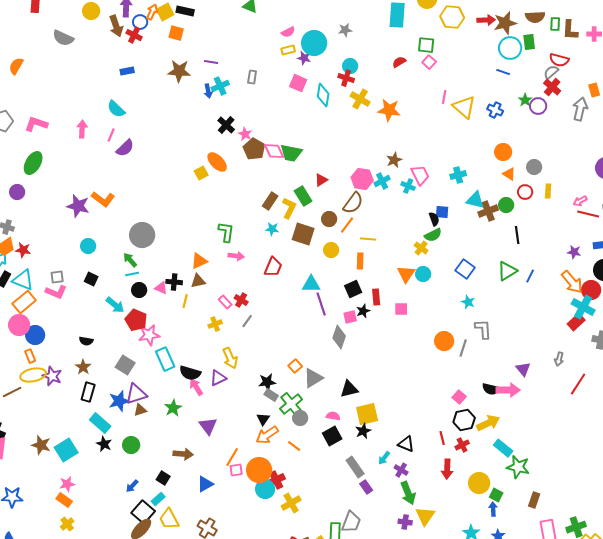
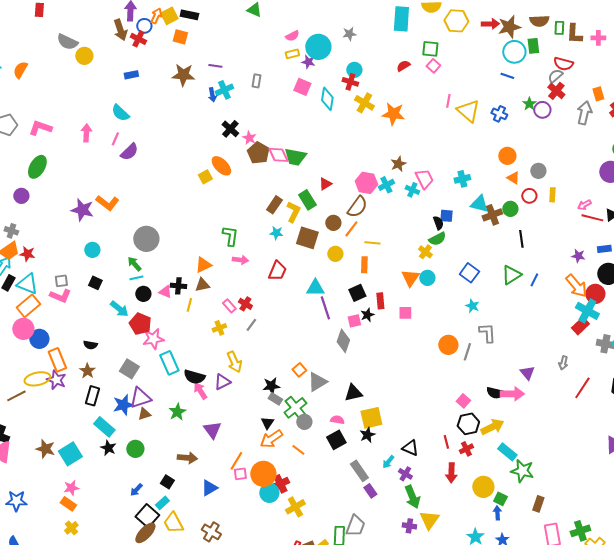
yellow circle: (91, 11) -> (84, 56), moved
orange rectangle: (30, 356) -> (57, 360), moved, size x1.6

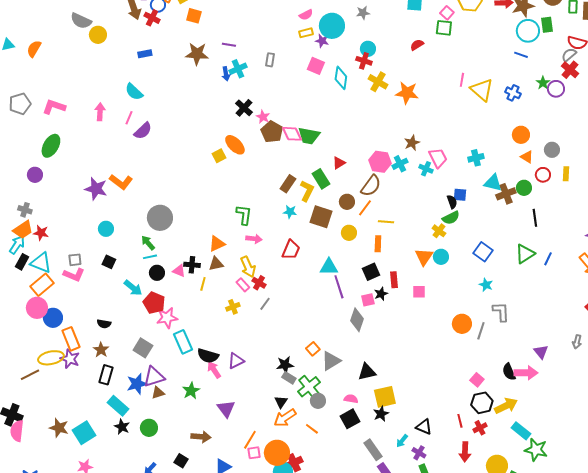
pink square: (433, 66) -> (447, 13), moved
yellow arrow: (234, 362) -> (248, 267), moved
black semicircle: (495, 393) -> (509, 372), turned 54

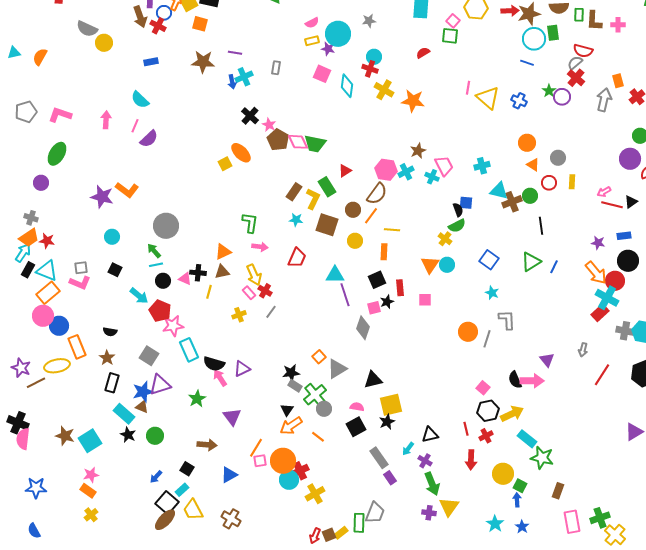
purple star: (70, 359) -> (21, 368), moved
brown triangle: (158, 393) -> (142, 407), moved, turned 40
black triangle: (424, 427) -> (430, 435), turned -36

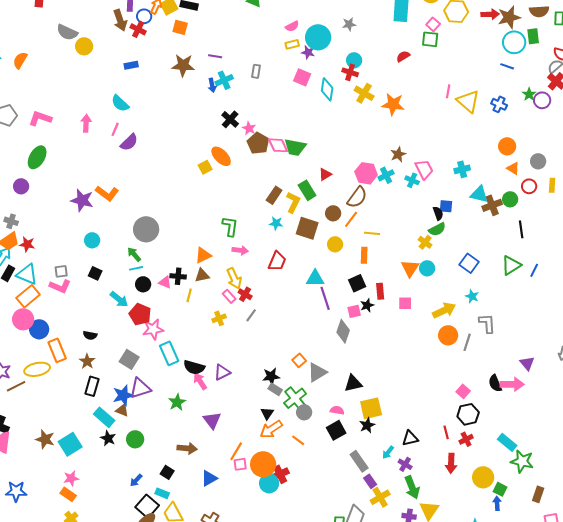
yellow arrow: (512, 414) -> (444, 310), moved
cyan rectangle: (182, 490) -> (162, 493), turned 64
yellow cross: (315, 494) -> (380, 497), moved

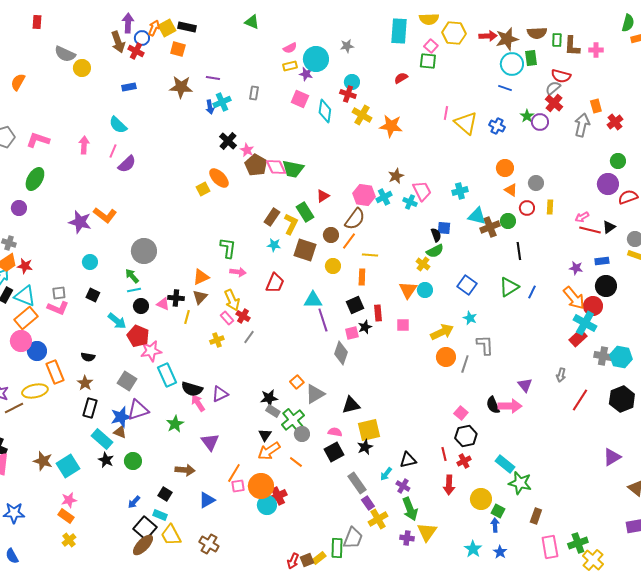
brown triangle: (202, 275) -> (200, 297), turned -35

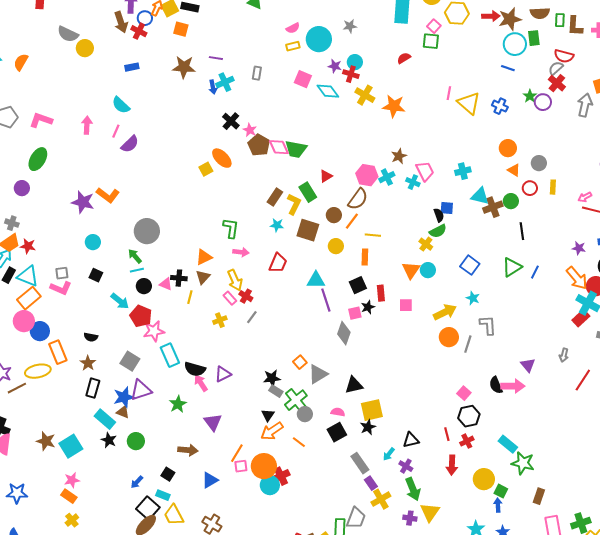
purple star: (306, 74) -> (335, 66), moved
cyan diamond: (325, 111) -> (328, 91), turned -45

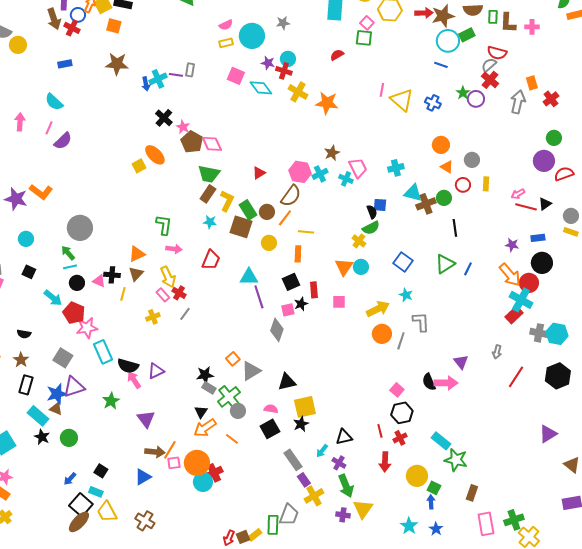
green rectangle: (534, 38) -> (467, 35), turned 70
purple line: (216, 58) -> (176, 75), moved
green trapezoid: (296, 149) -> (209, 174), moved
green rectangle: (308, 192) -> (248, 210), moved
brown arrow: (188, 450) -> (155, 452), moved

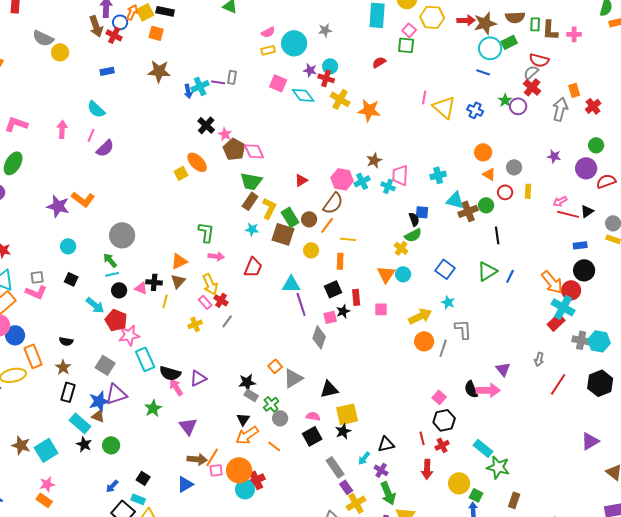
pink trapezoid: (358, 168) -> (400, 175), turned -150
purple star: (512, 245) -> (554, 156), moved
green cross: (229, 397) -> (271, 404), size x0.7

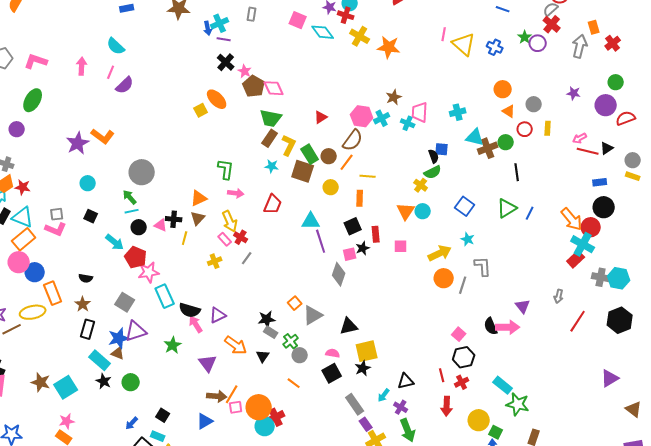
purple line: (218, 82) -> (224, 39), moved
purple star: (58, 206) -> (78, 143), turned 30
orange arrow: (247, 435) -> (236, 345), moved, turned -110

